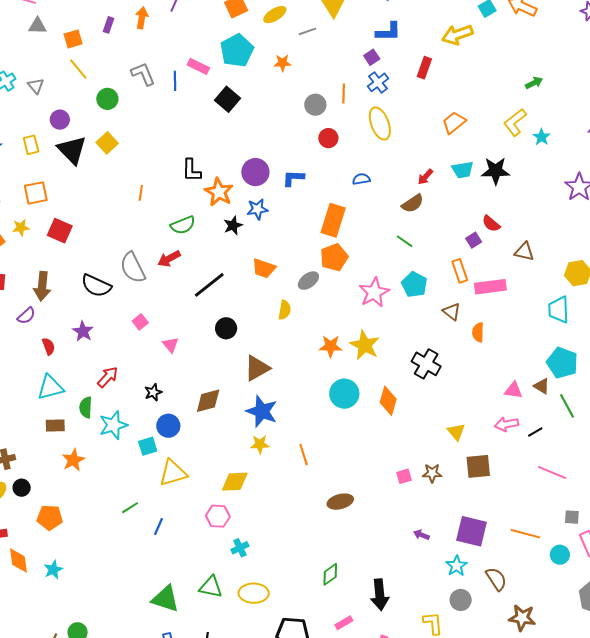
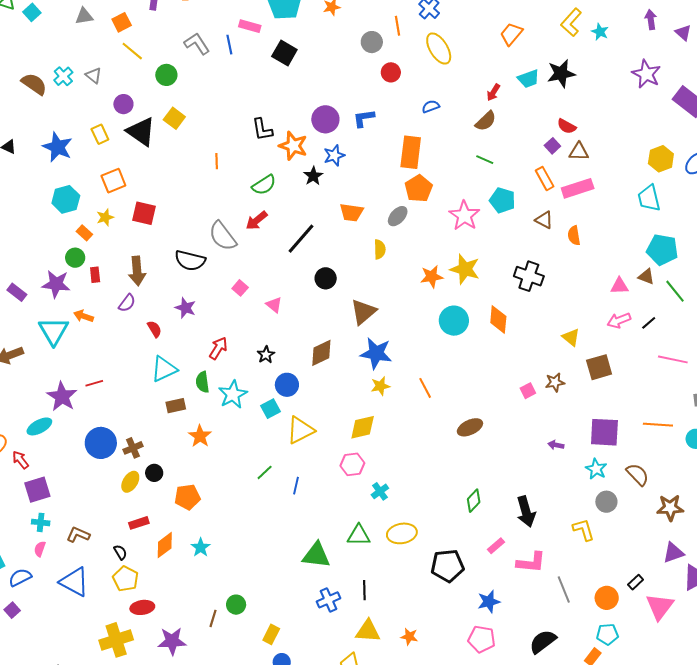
brown triangle: (524, 252) -> (579, 152), moved
orange diamond: (18, 561) -> (165, 545), turned 72

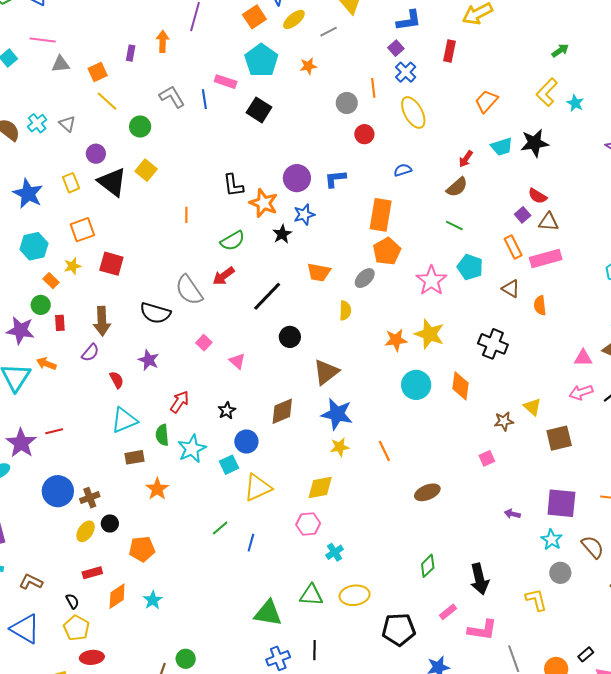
brown star: (555, 382) -> (504, 421), moved

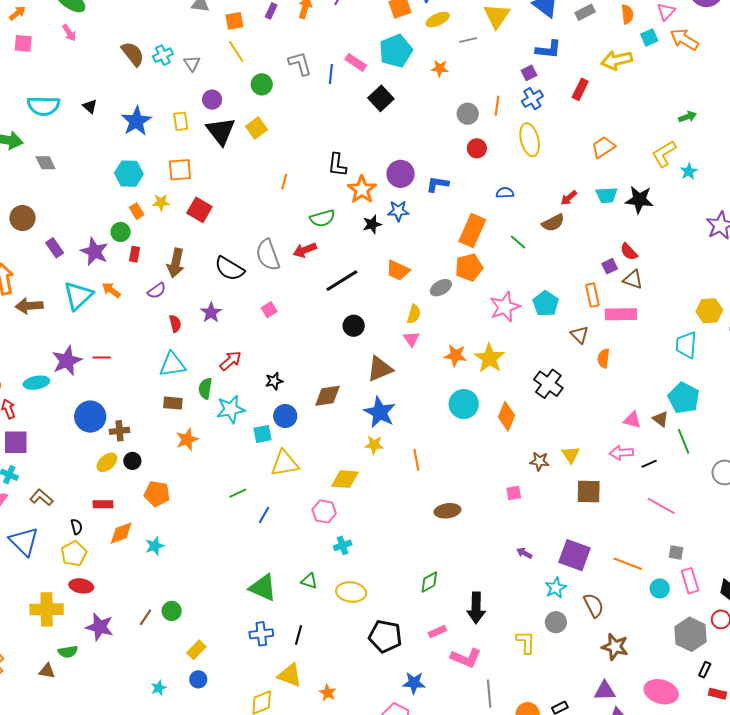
green line: (454, 226) -> (518, 242), moved
pink triangle: (237, 361) -> (411, 339), moved
green triangle: (311, 595) -> (309, 581), size x0.7

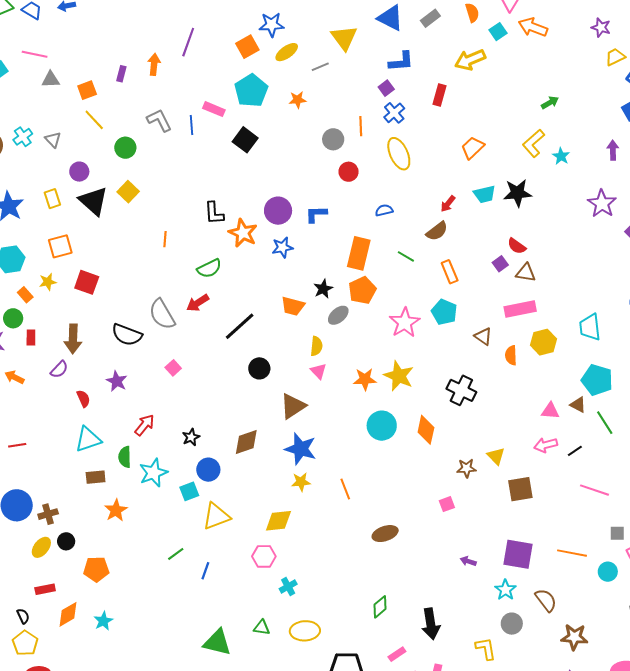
black star: (372, 224) -> (323, 289), moved
orange rectangle: (592, 295) -> (450, 272), moved
yellow hexagon: (709, 311) -> (543, 342), moved

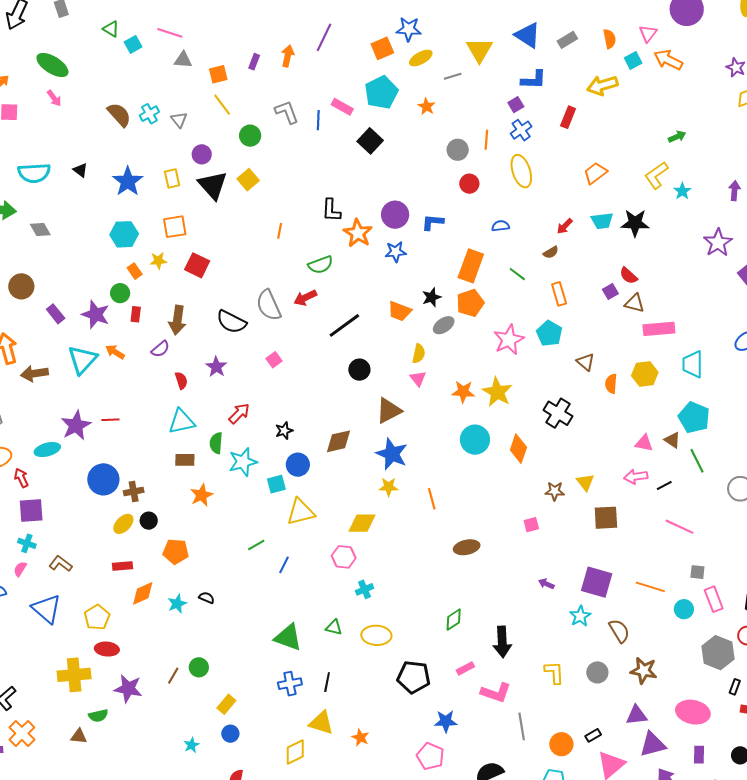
orange star: (298, 100) -> (426, 107), turned 30
brown semicircle: (437, 231) -> (551, 252), size x0.7
pink rectangle: (520, 309) -> (659, 329), moved
black semicircle: (23, 616) -> (207, 598), moved, turned -49
gray circle: (512, 624) -> (597, 672), moved

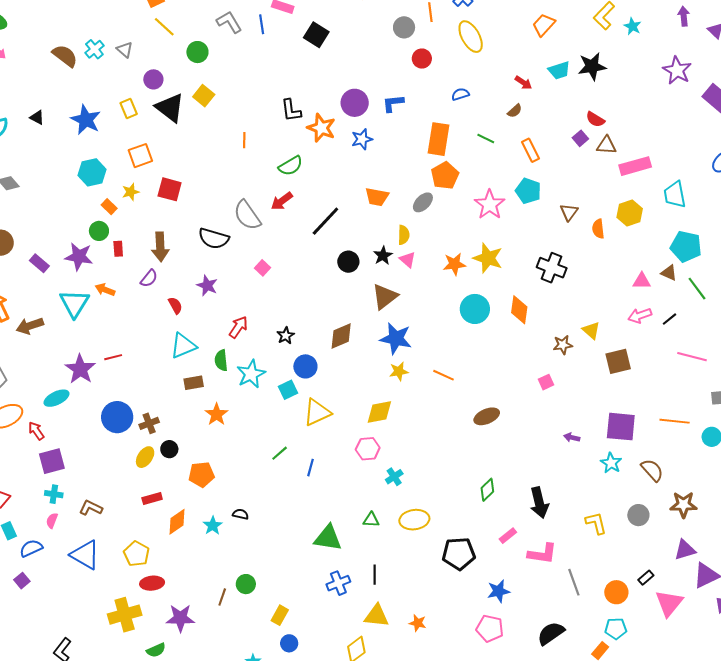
red arrow: (565, 226) -> (523, 83), turned -90
black star: (432, 297) -> (383, 256), moved
brown triangle: (585, 362) -> (569, 212), turned 36
orange line: (432, 499) -> (443, 375), turned -40

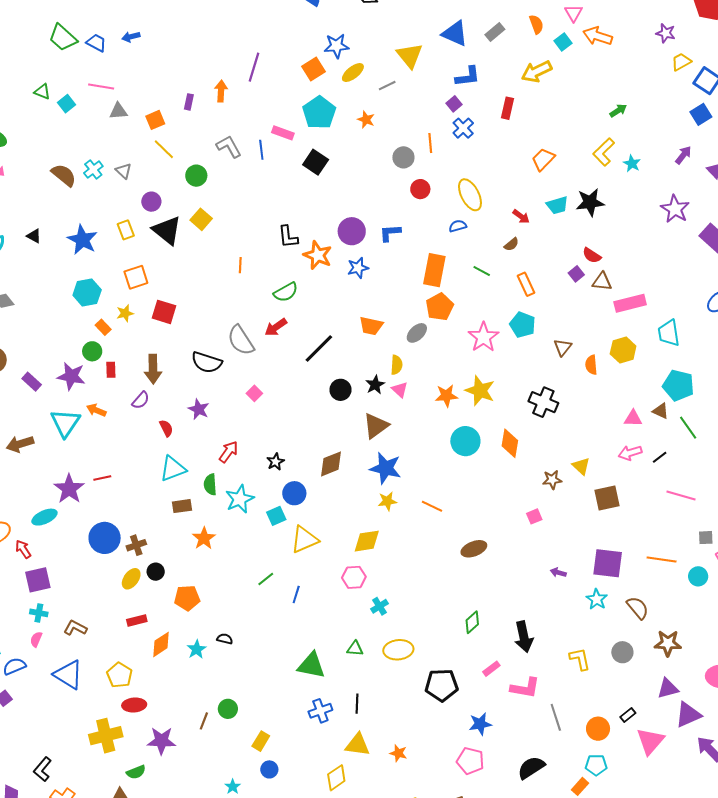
purple arrow: (684, 16) -> (683, 155), turned 42
yellow ellipse: (471, 37) -> (470, 195), moved

